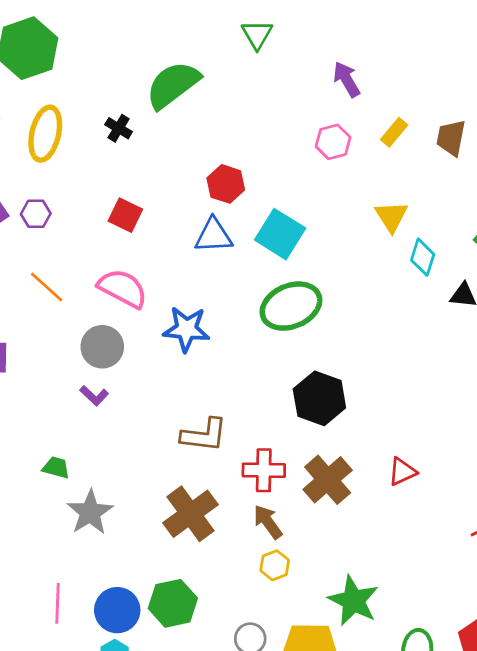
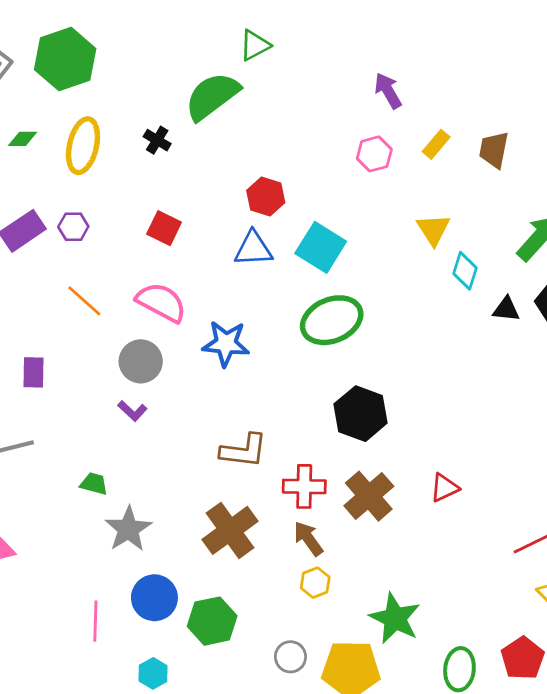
green triangle: (257, 35) -> (255, 45), moved, turned 32
blue circle: (117, 610) -> (154, 598), moved

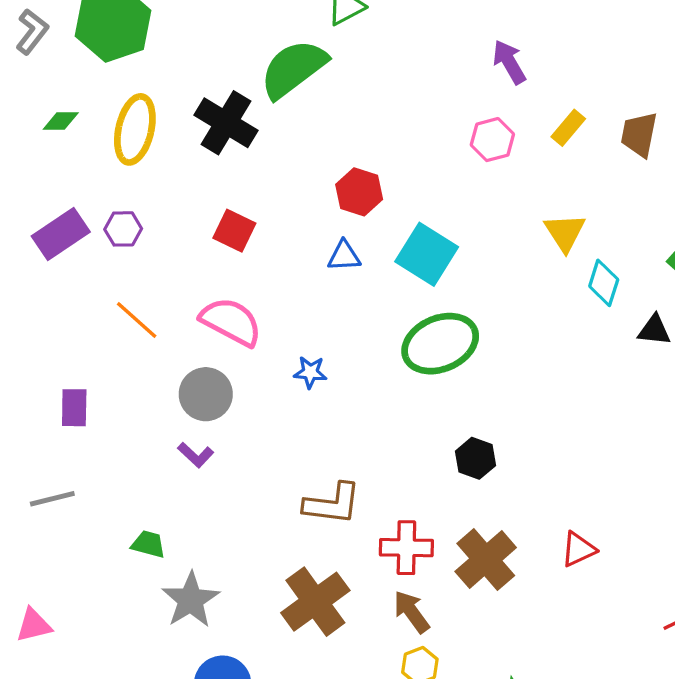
black cross: (157, 140) -> (226, 123), size x1.8
blue triangle: (253, 249) -> (344, 256), size x0.7
blue star: (226, 344) -> (310, 372), size x0.6
black hexagon: (361, 414) -> (476, 458), size x0.6

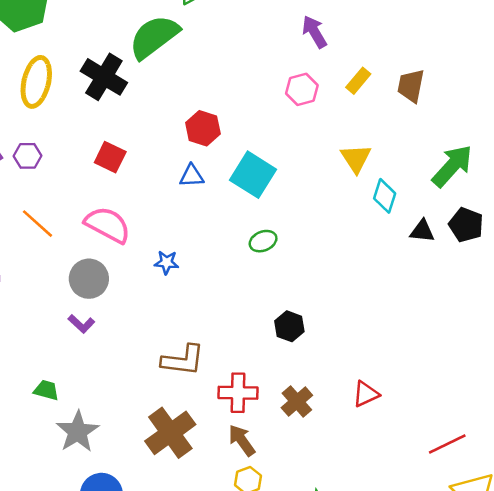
green ellipse: (440, 344) -> (263, 241), size x0.5
brown cross: (486, 559) -> (297, 401), size x0.7

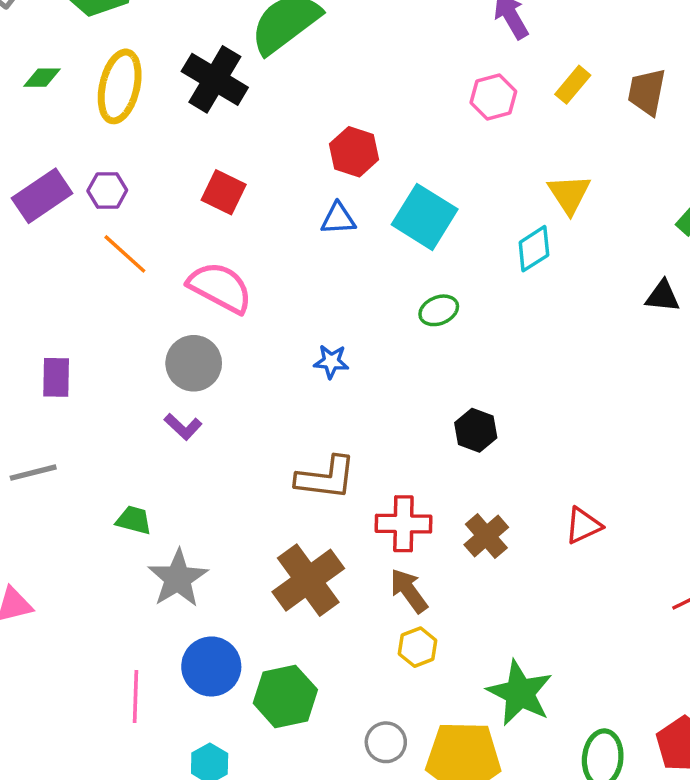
cyan diamond: (385, 196) -> (534, 249), moved, turned 40
orange line: (38, 224) -> (125, 254), moved
blue star: (167, 262) -> (331, 361), moved

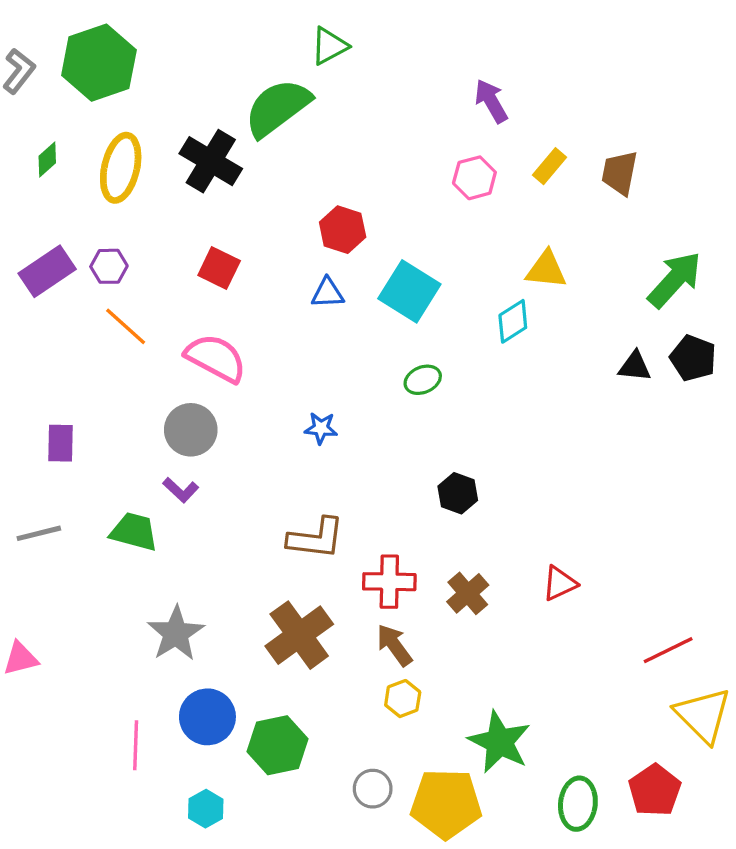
green diamond: (42, 78) -> (47, 159), turned -42
yellow triangle: (569, 194) -> (546, 270), turned -51
green trapezoid: (134, 520) -> (134, 532), moved, size x1.4

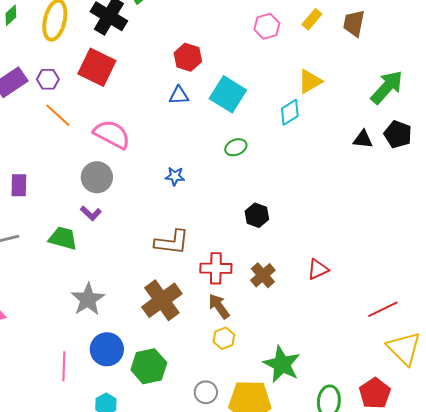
red square: (219, 268) -> (97, 67), moved, size x1.5
yellow triangle: (546, 270) -> (310, 81), turned -36

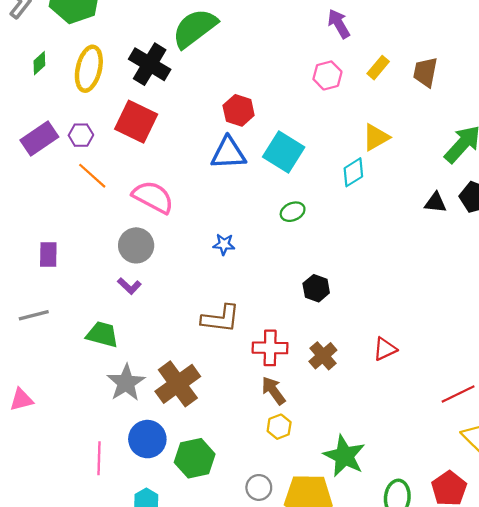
blue triangle: (179, 95) -> (228, 153), size x1.6
green trapezoid: (63, 238) -> (102, 334), moved
brown cross: (162, 300) -> (178, 384), moved

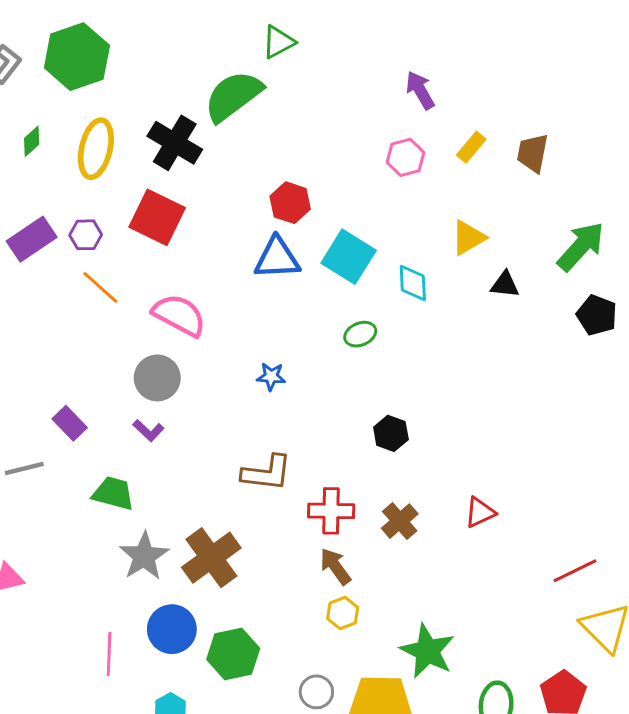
cyan diamond: (353, 172) -> (413, 283), moved, turned -60
black triangle: (436, 203) -> (505, 284), moved
purple rectangle: (48, 254) -> (70, 423), moved, turned -45

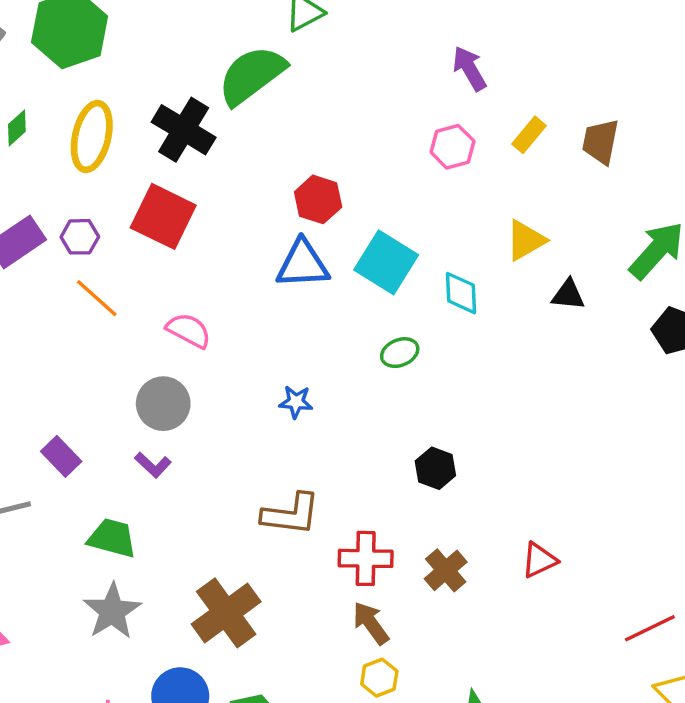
pink semicircle: (179, 315) -> (189, 330), size x0.7
gray star: (144, 556) -> (112, 611), moved

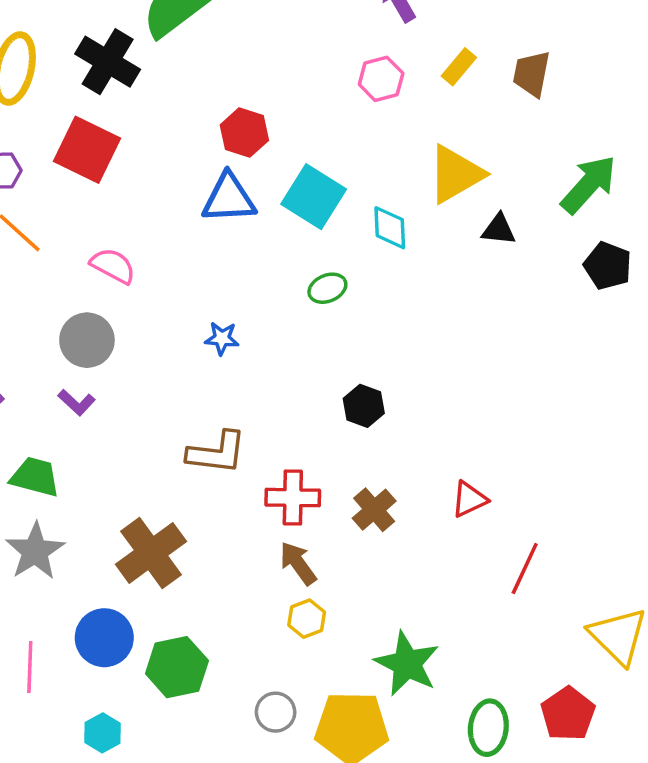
yellow triangle: (526, 240) -> (455, 174), size x1.4
red line: (650, 628) -> (525, 569), moved, turned -39

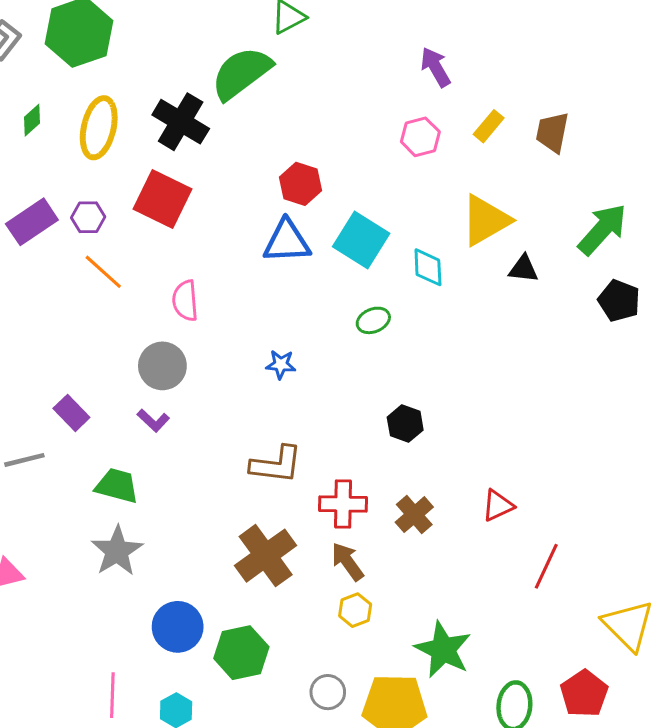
pink semicircle: (113, 266) -> (185, 301), turned -123
brown cross: (151, 553) -> (266, 556), moved
pink line: (30, 667) -> (112, 695), moved

